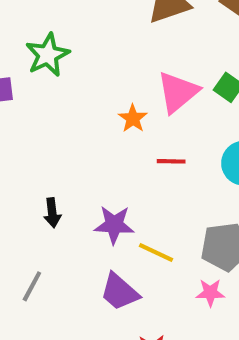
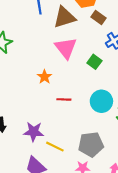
pink triangle: (178, 92) -> (66, 48), moved, turned -30

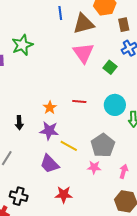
brown rectangle: (99, 18) -> (124, 25), moved, turned 40
orange star: (45, 77) -> (50, 108), moved
gray pentagon: (91, 144) -> (103, 145), turned -30

